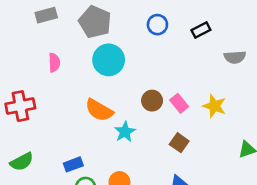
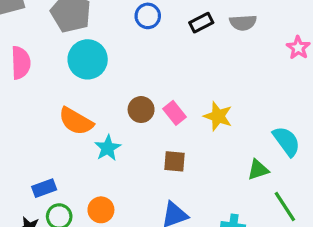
gray semicircle: (235, 57) -> (243, 23), moved
pink semicircle: (54, 63) -> (21, 63), size x1.4
brown square: (179, 143) -> (175, 161), turned -30

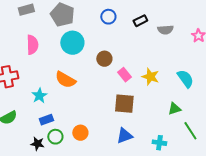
gray semicircle: (243, 23) -> (165, 30), moved
brown circle: (141, 110) -> (104, 59), moved
cyan semicircle: (287, 141) -> (185, 79), moved
cyan star: (108, 148) -> (39, 96), moved
brown square: (175, 161) -> (124, 104), size x1.5

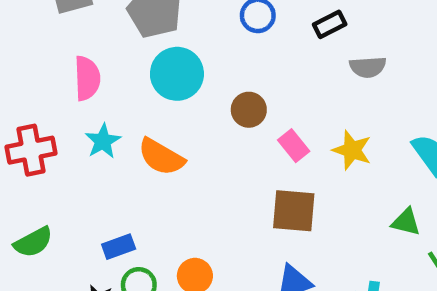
gray semicircle: (165, 30) -> (368, 67), moved
cyan star: (39, 96) -> (103, 141), moved
green triangle: (174, 109) -> (406, 222), turned 32

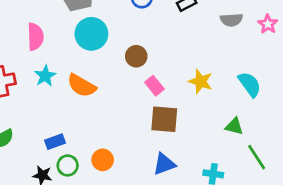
gray semicircle: (368, 67) -> (231, 20), moved
pink rectangle: (294, 146) -> (154, 86), moved

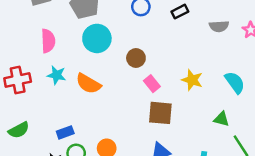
cyan star: (45, 76) -> (57, 75), turned -30

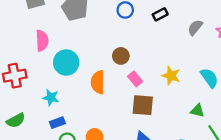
gray semicircle: (219, 26) -> (195, 28), turned 133
cyan circle: (97, 38) -> (66, 63), moved
cyan star: (57, 75) -> (51, 98), moved
orange semicircle: (88, 84) -> (98, 82), moved, turned 60

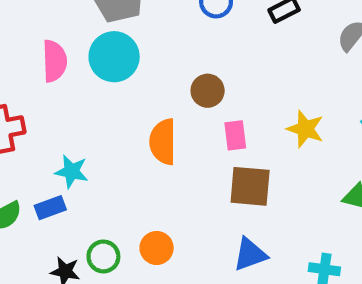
cyan circle: (66, 63) -> (114, 57), moved
pink rectangle: (135, 79) -> (235, 135), turned 32
blue rectangle: (57, 123) -> (50, 208), moved

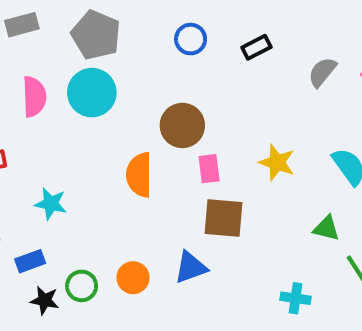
brown circle: (208, 91) -> (182, 125), size x1.4
blue rectangle: (50, 208) -> (30, 261), moved
blue triangle: (250, 254) -> (191, 267), moved

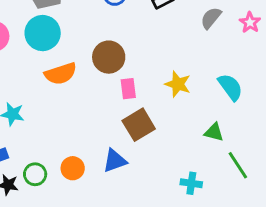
orange semicircle: (139, 175) -> (61, 74), moved, turned -108
brown square: (223, 218) -> (139, 125), turned -36

